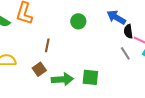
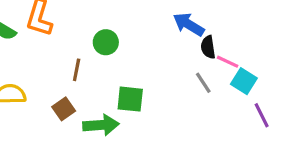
green circle: (78, 21) -> (106, 42), moved
green square: (90, 77) -> (130, 99), moved

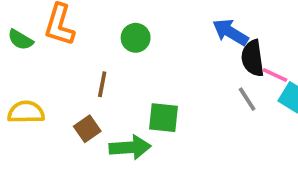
green circle: (106, 42) -> (136, 38), moved
black semicircle: (208, 47) -> (253, 58), size x1.4

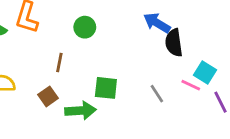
pink line: (275, 75) -> (191, 85), moved
gray line: (247, 99) -> (157, 94), moved

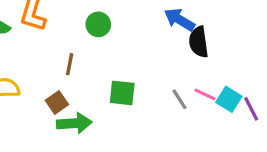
cyan square: (205, 72) -> (229, 99), moved
pink line: (191, 85) -> (205, 94), moved
green arrow: (81, 111) -> (74, 123), moved

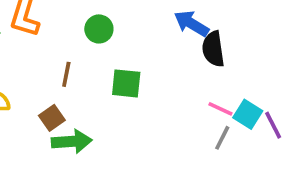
green square: (122, 93) -> (126, 83), moved
gray line: (180, 99) -> (222, 138), moved, turned 60

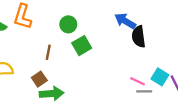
green square: (126, 83) -> (82, 46), moved, turned -36
pink line: (220, 109) -> (137, 81), moved
gray line: (222, 138) -> (144, 91), turned 64

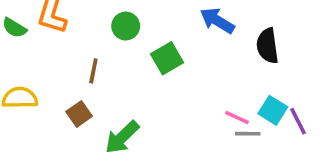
black semicircle: (139, 37) -> (267, 46), moved
green square: (82, 46) -> (167, 58), moved
green arrow: (52, 94) -> (122, 137), moved, turned 140

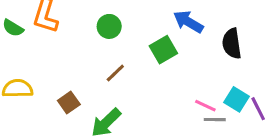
green square: (167, 58) -> (163, 50), moved
brown line: (93, 71) -> (115, 73), moved, turned 35

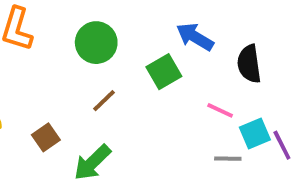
green circle: (109, 26) -> (96, 43), size x1.4
cyan square: (236, 99) -> (255, 134), turned 35
pink line: (205, 106) -> (220, 110), moved

